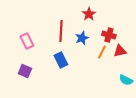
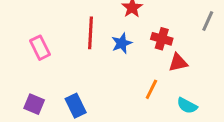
orange line: (102, 52) -> (151, 89), moved
blue rectangle: (61, 60) -> (76, 106), moved
purple square: (25, 71) -> (34, 104), moved

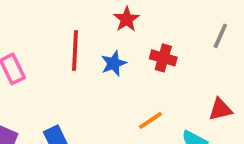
red triangle: (178, 63) -> (220, 109), moved
orange line: (151, 89) -> (150, 120), turned 30

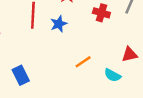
red cross: (163, 58) -> (101, 13), moved

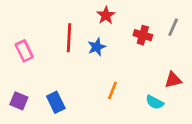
orange line: (83, 62) -> (112, 90), moved, turned -35

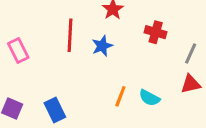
gray line: (173, 27) -> (191, 54), moved
cyan semicircle: (155, 102) -> (149, 98), moved

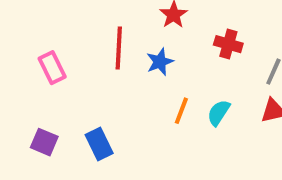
orange line: (120, 96) -> (181, 111), moved
cyan semicircle: (149, 98) -> (219, 113), moved, turned 95

